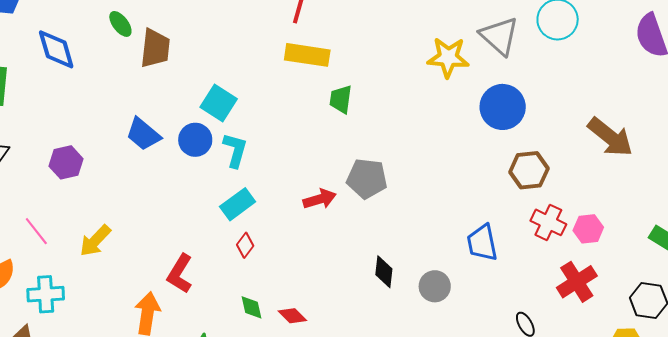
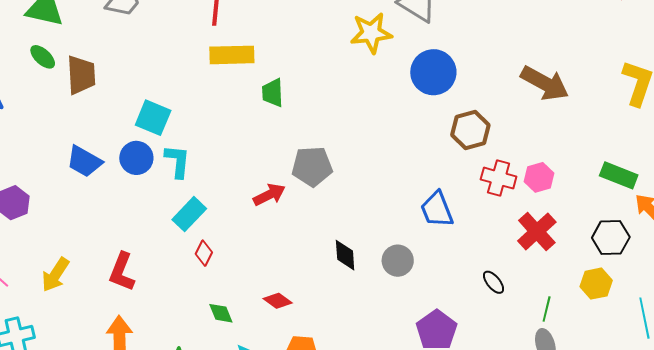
red L-shape: (180, 274) -> (122, 272), moved
red diamond: (292, 316) -> (278, 301), moved

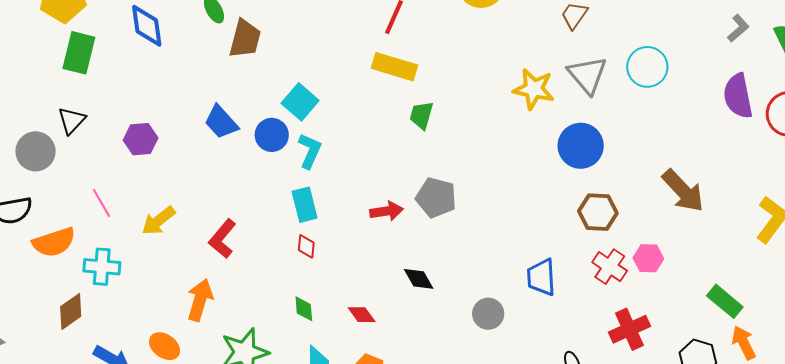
pink hexagon: (539, 177) -> (648, 258), moved
cyan rectangle: (189, 214) -> (305, 205), turned -76
red diamond: (204, 253) -> (306, 246), turned -40
black diamond: (345, 255) -> (419, 279), moved, turned -44

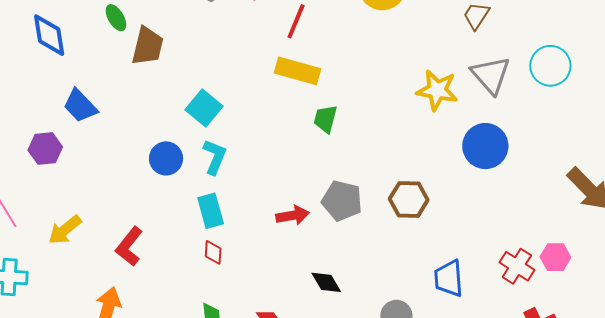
blue trapezoid: (221, 122) -> (80, 106), moved
blue circle: (272, 135) -> (166, 158), moved
brown hexagon: (598, 212) -> (409, 199), moved

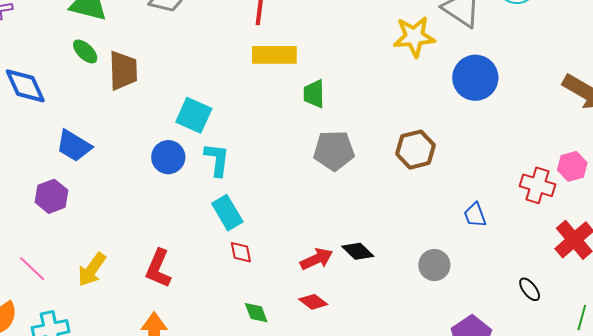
blue circle: (166, 158) -> (168, 157), moved
gray pentagon: (342, 201) -> (334, 151), moved
red arrow: (293, 215) -> (316, 259), moved
blue trapezoid: (449, 278) -> (475, 215), size x0.7

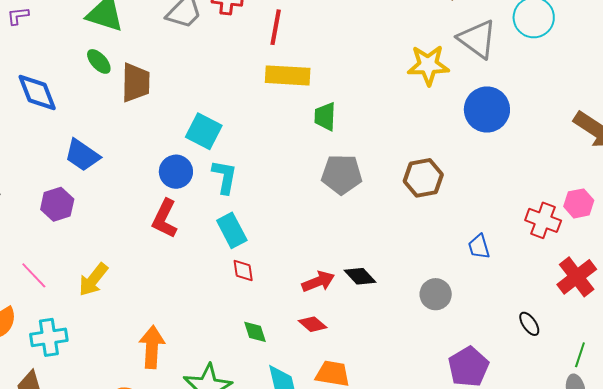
red L-shape: (158, 269) -> (165, 219), moved

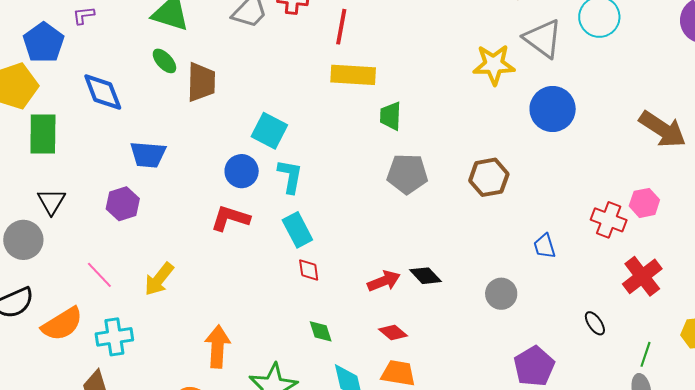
blue trapezoid: (82, 155) -> (148, 155), turned -30
red L-shape: (165, 219) -> (230, 218), turned 81
red diamond: (313, 324) -> (393, 333), moved

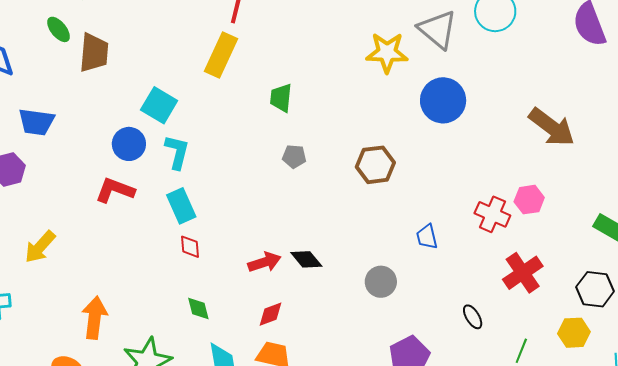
yellow rectangle: (353, 75) -> (221, 55), moved, turned -72
gray pentagon: (407, 174) -> (294, 157), size x0.6
red diamond: (393, 333) -> (270, 314), turned -64

